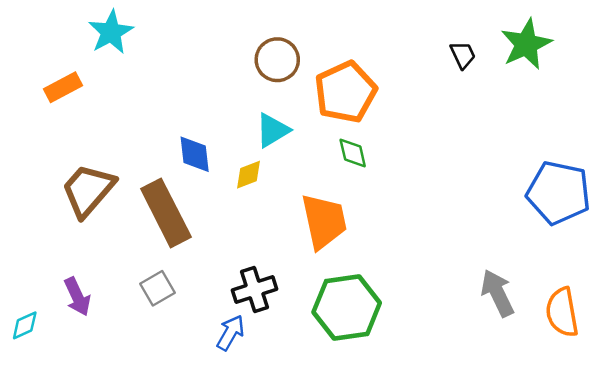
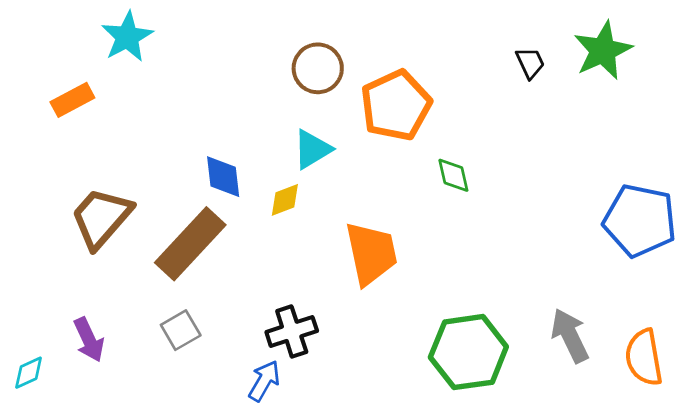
green diamond: (353, 153) -> (453, 175), moved
brown rectangle: (166, 213) -> (190, 244), turned 70
green hexagon: (347, 307) -> (468, 352), moved

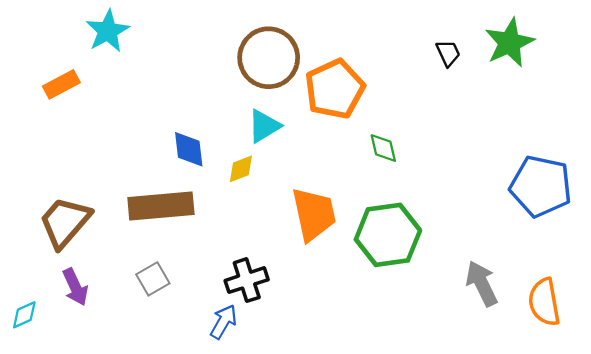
brown circle: (318, 68) -> (269, 58), size x1.4
brown trapezoid: (101, 218) -> (65, 222), moved
brown rectangle: (190, 244) -> (161, 206), turned 42
green hexagon: (468, 352) -> (388, 235), moved

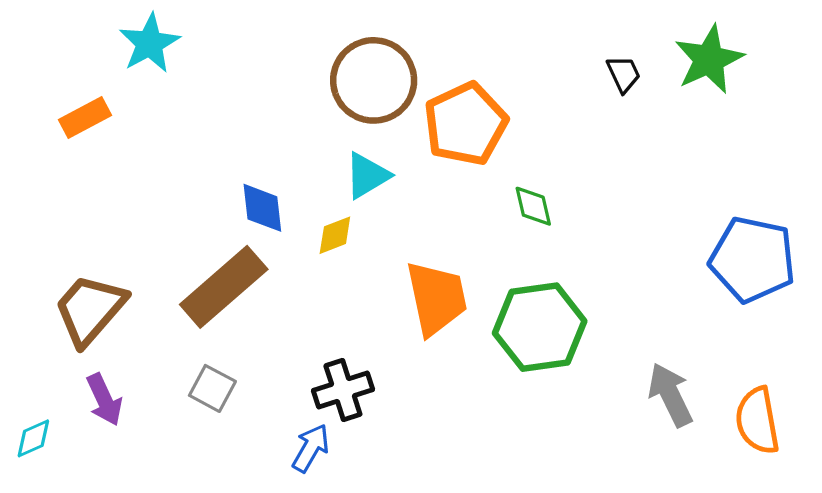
brown rectangle: (161, 206) -> (224, 287), turned -36
gray square: (153, 279) -> (212, 388), turned -32

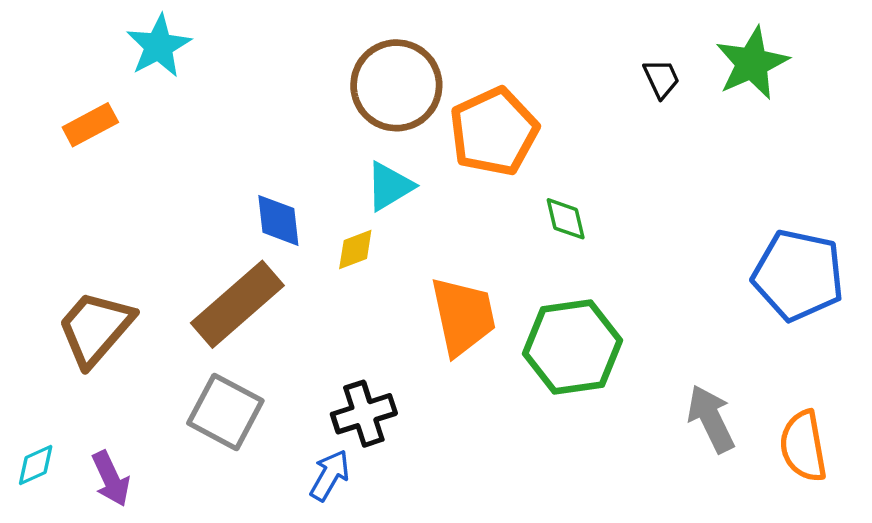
gray square: (212, 388) -> (225, 412), size x1.5
purple arrow: (104, 400) -> (111, 479), moved

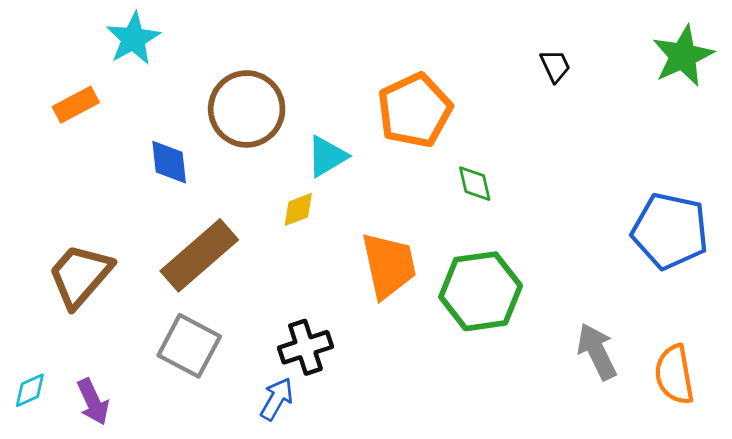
green star: (752, 63) -> (683, 56), moved
brown circle: (396, 85) -> (247, 109), moved
blue diamond: (278, 220) -> (169, 162), moved

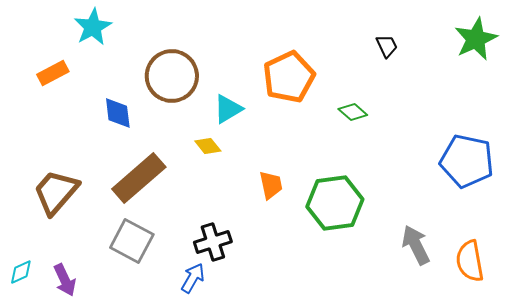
green diamond: (475, 184) -> (353, 112), moved, turned -36
yellow diamond: (298, 209) -> (208, 146), turned 72
orange trapezoid: (389, 265) -> (271, 185), size x0.6

